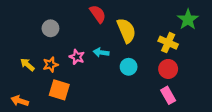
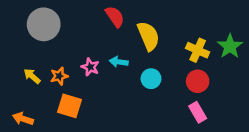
green star: (188, 19) -> (230, 46), moved
gray circle: (50, 28) -> (44, 24), moved, size x1.6

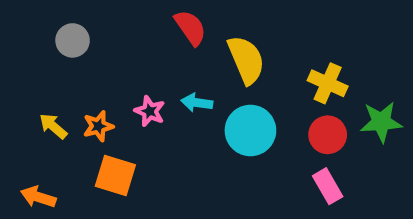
gray circle: (44, 24) -> (73, 40), size x0.6
green star: (230, 46) -> (381, 122), moved, turned 30
cyan circle: (151, 79) -> (250, 130), size x1.5

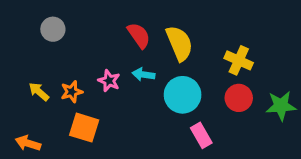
red semicircle: (190, 28) -> (139, 35), moved
green star: (381, 122) -> (281, 106), moved
pink rectangle: (328, 186) -> (201, 135), moved

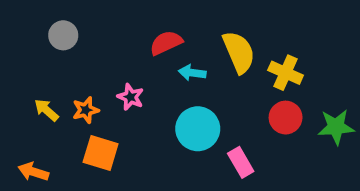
red semicircle: (139, 35) -> (166, 43), turned -80
yellow semicircle: (179, 43) -> (239, 52), moved
cyan arrow: (143, 74) -> (192, 73), moved
cyan circle: (183, 95) -> (198, 129), moved

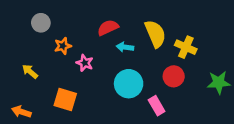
orange star: (86, 110) -> (63, 46), moved
red circle: (286, 118) -> (174, 76), moved

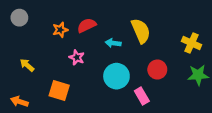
gray circle: (41, 23) -> (19, 18), moved
red semicircle: (108, 28) -> (87, 25), moved
orange star: (63, 46) -> (60, 30), moved
yellow cross: (186, 47) -> (192, 43), moved

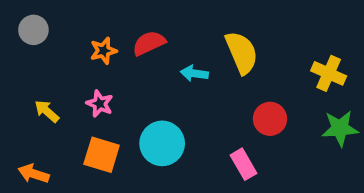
pink star: (77, 57) -> (100, 104), moved
cyan circle: (116, 76) -> (162, 143), moved

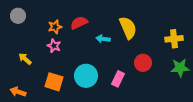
yellow cross: (329, 73) -> (174, 39), turned -30
pink star: (100, 104) -> (54, 46), moved
pink rectangle: (243, 164) -> (118, 79), moved, turned 56

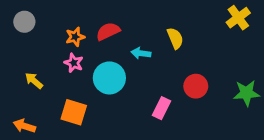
yellow semicircle: (128, 28) -> (175, 38), size x0.7
yellow cross: (174, 39) -> (238, 18), moved, turned -30
cyan circle: (86, 76) -> (109, 78), moved

